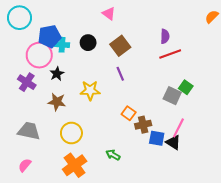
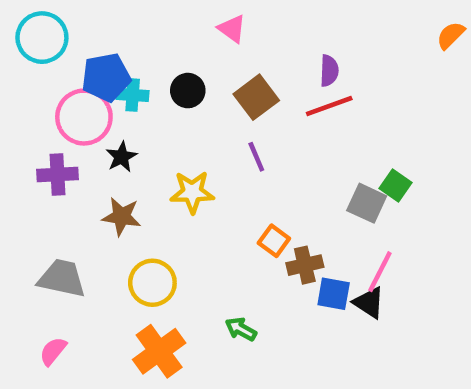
purple semicircle: (165, 36) -> (329, 71), moved
red line: (170, 54) -> (329, 106), moved
purple cross: (27, 82) -> (57, 174), turned -36

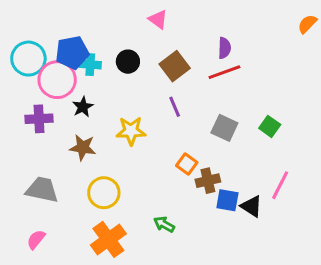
cyan circle: (42, 38) -> (28, 59), moved
gray square: (367, 203) -> (224, 128), moved
pink line: (380, 272) -> (280, 185), moved

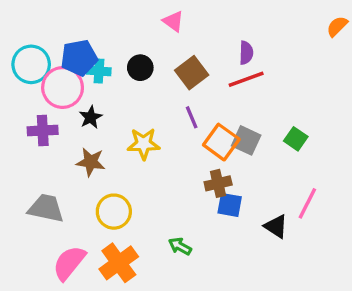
orange square: (187, 164) -> (221, 142), moved, size x1.5
brown cross: (208, 181) -> (218, 183), moved
blue square: (227, 200) -> (230, 205), moved
pink semicircle: (36, 239) -> (69, 263), moved, size x1.6

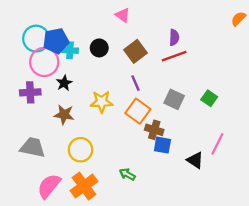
cyan circle: (31, 64) -> (36, 39), moved
orange square: (221, 142) -> (138, 111), moved
brown cross: (218, 183) -> (154, 130), turned 30

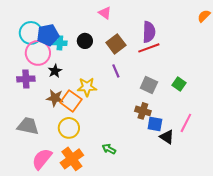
purple semicircle: (174, 37) -> (149, 32), size x1.5
orange square: (138, 111) -> (71, 101), moved
brown cross: (154, 130) -> (143, 111), moved
blue square: (162, 145) -> (155, 124), moved

